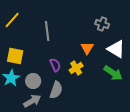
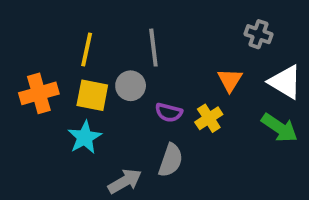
yellow line: (12, 20) -> (87, 49), moved, turned -30
purple semicircle: (55, 65) -> (169, 112), turned 128
gray circle: (33, 81) -> (131, 86), moved

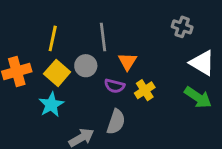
orange triangle: (230, 80) -> (127, 61), moved
yellow square: (92, 95) -> (57, 73), turned 30

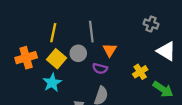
yellow cross: (145, 90) -> (140, 72), moved
green arrow: (198, 97) -> (163, 89), moved

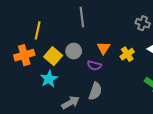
gray line: (91, 32) -> (82, 17), moved
yellow line: (53, 33) -> (38, 30), moved
yellow cross: (140, 72) -> (127, 54), moved

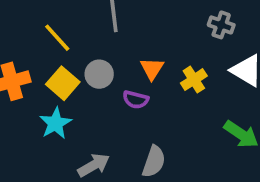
yellow line: (38, 30) -> (57, 38), moved, turned -54
gray semicircle: (95, 91) -> (154, 162), moved

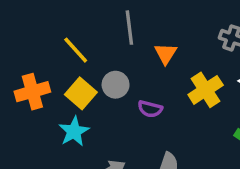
orange triangle: (152, 69) -> (166, 54), moved
yellow cross: (194, 80) -> (206, 90), size x1.4

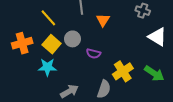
yellow cross: (206, 90) -> (123, 71), moved
cyan star: (74, 131) -> (47, 67), turned 30

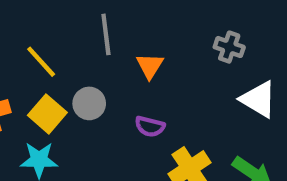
purple semicircle: (93, 54) -> (150, 126), moved

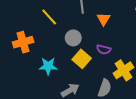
yellow square: (47, 114) -> (82, 59), moved

